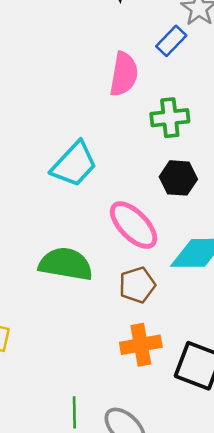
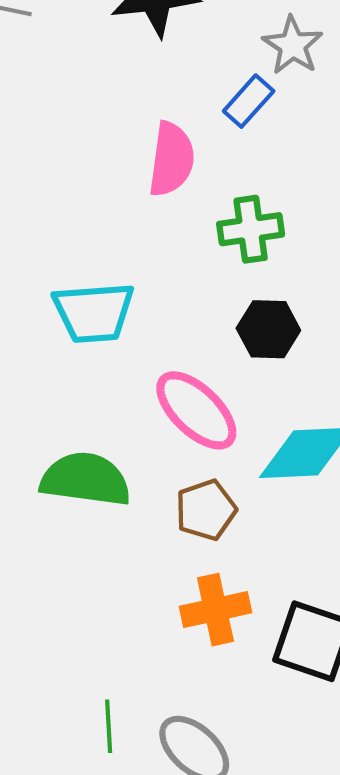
cyan trapezoid: (74, 164) -> (94, 312), turned 45

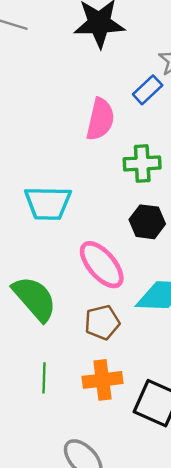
green semicircle: (86, 479) -> (35, 299), turned 36
green line: (109, 726) -> (44, 378), moved

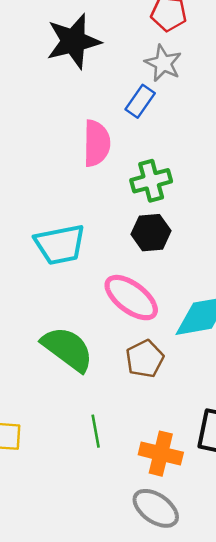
black hexagon: (147, 222) -> (151, 233), moved
orange cross: (103, 380) -> (161, 454), moved, turned 33

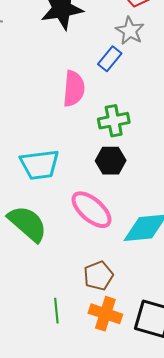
green semicircle: (68, 349) -> (28, 224), moved
brown pentagon: (145, 359) -> (98, 276), moved
orange cross: (161, 454) -> (105, 314), moved

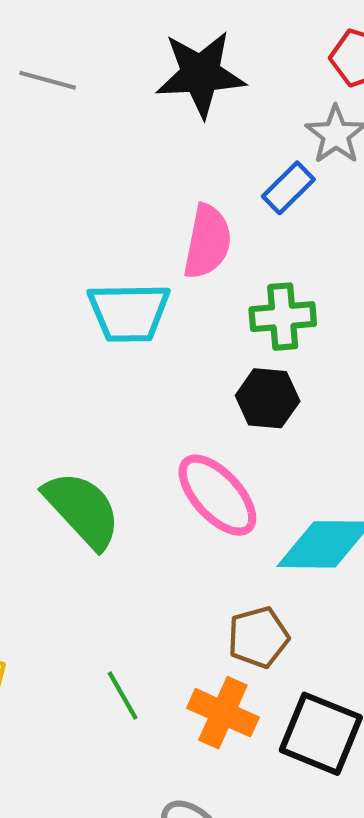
cyan trapezoid: (40, 165) -> (129, 312), moved
brown pentagon: (98, 276) -> (258, 637), moved
green line: (56, 311) -> (123, 695), turned -30

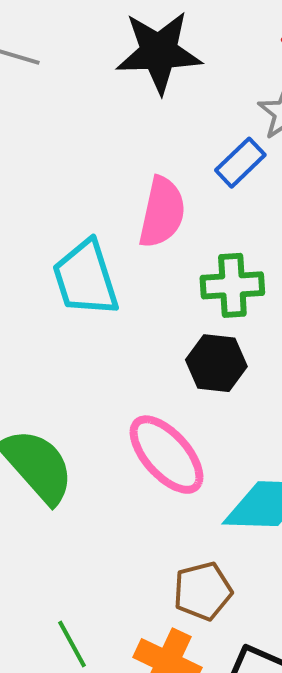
cyan trapezoid: (129, 312) -> (86, 278), turned 72

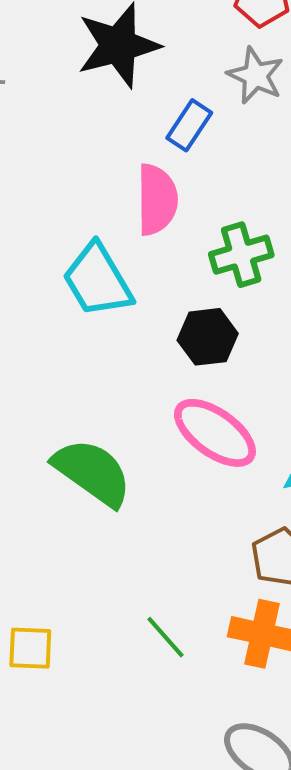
blue rectangle: (240, 163) -> (189, 125), moved
black hexagon: (216, 363) -> (208, 337), moved

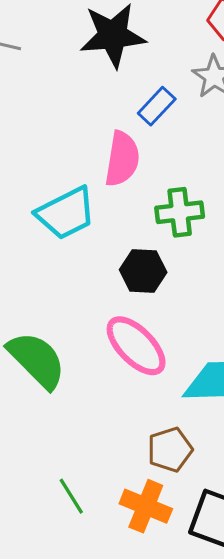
cyan trapezoid: (98, 280) -> (66, 213), turned -96

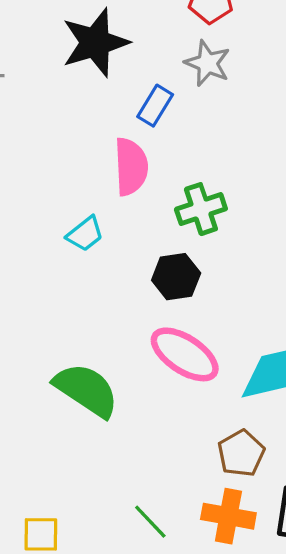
cyan trapezoid: (66, 213) -> (85, 234), size x0.6

